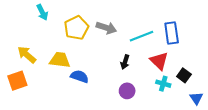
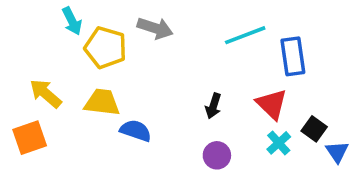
yellow pentagon: (76, 28) -> (106, 48), moved, turned -30
gray arrow: (106, 28) -> (155, 28), moved
cyan line: (142, 36) -> (245, 35), moved
cyan cross: (163, 84) -> (279, 143), turned 32
blue triangle: (196, 98) -> (337, 152), moved

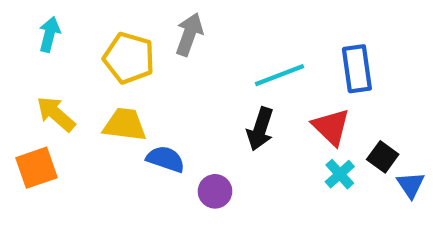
cyan arrow: (72, 21) -> (49, 34), moved, turned -140
gray arrow: (155, 28) -> (189, 34), turned -88
cyan line: (245, 35) -> (280, 75), moved
black arrow: (213, 106) -> (260, 129), size x1.4
purple circle: (217, 155) -> (215, 191), moved

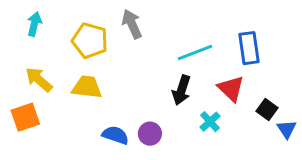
gray arrow: (189, 34) -> (132, 24), turned -44
blue semicircle: (166, 159) -> (115, 135), moved
cyan cross: (340, 174) -> (210, 122), moved

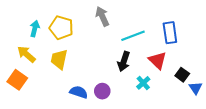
cyan arrow: (34, 24) -> (35, 29), moved
gray arrow: (132, 24) -> (102, 16), moved
yellow trapezoid: (87, 87) -> (59, 59), turned -85
orange square: (25, 117) -> (17, 80), turned -36

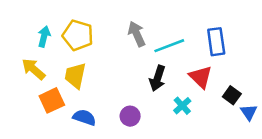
gray arrow: (102, 16) -> (137, 34), moved
orange square: (17, 80) -> (52, 100), moved, turned 30
blue semicircle: (79, 92) -> (84, 117), moved

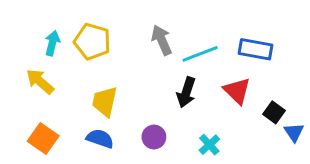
blue rectangle: (216, 42) -> (256, 49), turned -72
yellow trapezoid: (75, 76) -> (105, 102), moved
orange square: (52, 100) -> (43, 139), moved, turned -30
cyan cross: (182, 106) -> (209, 145), moved

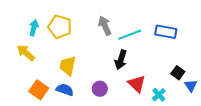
red triangle: (237, 91) -> (137, 84), moved
orange square: (43, 139) -> (39, 90), moved
cyan cross: (209, 145) -> (159, 95), moved

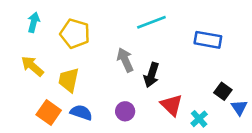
gray arrow: (105, 26) -> (125, 60), moved
cyan arrow: (34, 28) -> (34, 22), moved
cyan line: (130, 35) -> (151, 22), moved
yellow trapezoid: (68, 66) -> (69, 80), moved

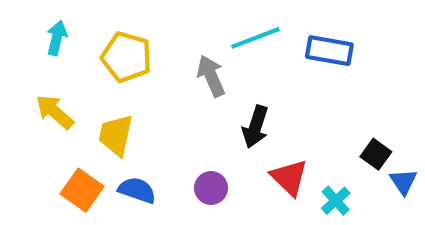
blue rectangle: (208, 40) -> (329, 51), moved
gray arrow: (125, 60) -> (211, 76), moved

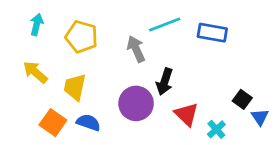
purple circle: (211, 188) -> (136, 103), moved, size x1.6

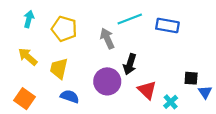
black square: (242, 99) -> (191, 78), turned -32
orange square: (53, 123) -> (24, 99), moved

